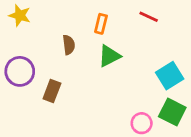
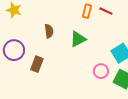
orange rectangle: (101, 24) -> (87, 11), moved
pink circle: (142, 123) -> (101, 71), moved

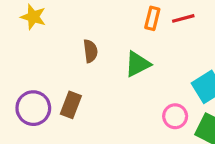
red line: (106, 11) -> (183, 18), turned -40
purple circle: (14, 50) -> (33, 108), moved

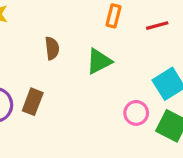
red line: (183, 18) -> (157, 26), moved

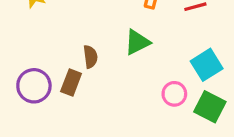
brown semicircle: (52, 48) -> (90, 57), moved

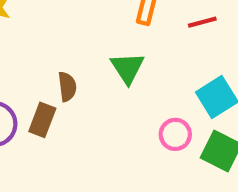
green triangle: (137, 42) -> (127, 68), turned -36

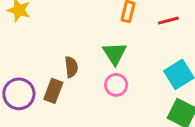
pink circle: (175, 134) -> (116, 85), moved

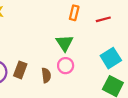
brown semicircle: (71, 67) -> (46, 75), moved

